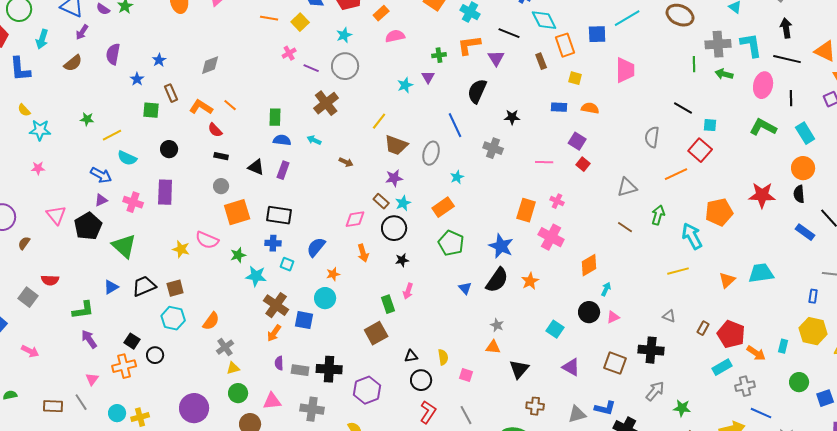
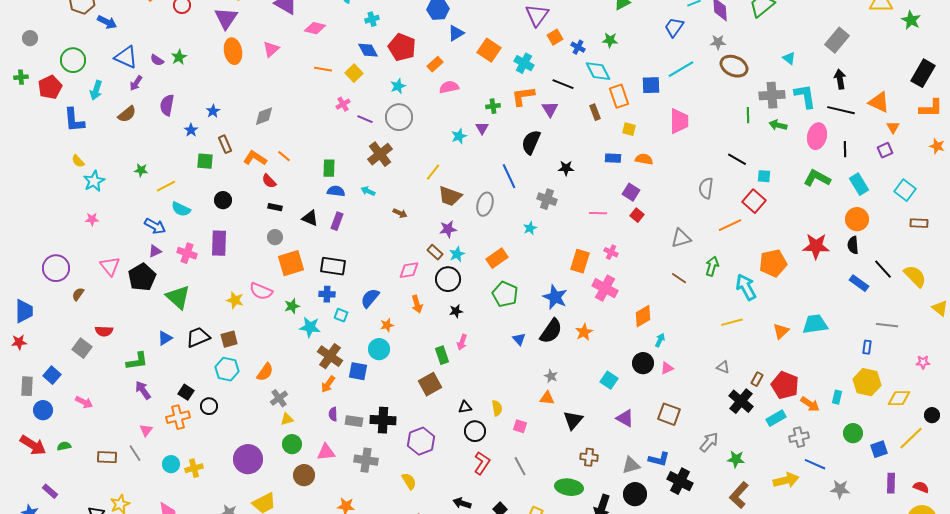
cyan star: (40, 130) -> (94, 181), turned -30
cyan star: (457, 177) -> (530, 228), moved
black cross: (651, 350) -> (741, 401), moved, turned 35

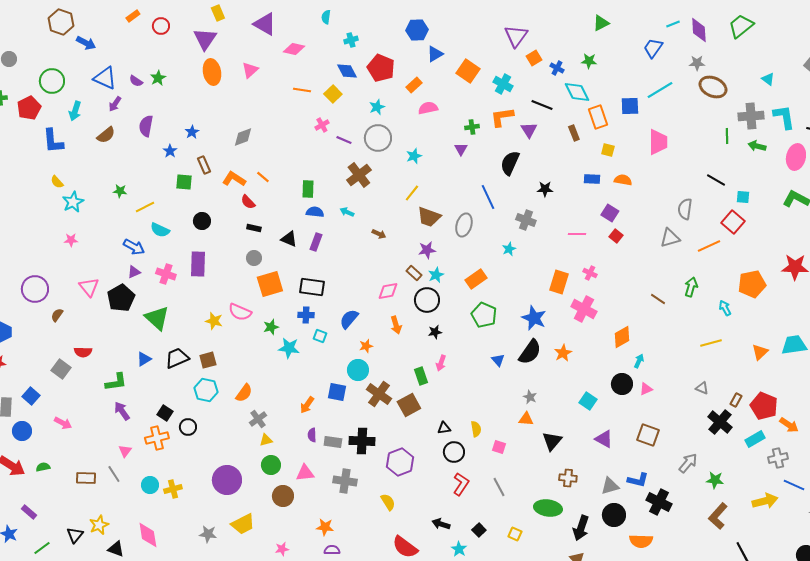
cyan star: (459, 136) -> (414, 156), moved
gray triangle: (681, 238) -> (670, 238), moved
cyan arrow: (746, 287) -> (725, 308), size x0.6
brown cross: (330, 356) -> (379, 394), moved

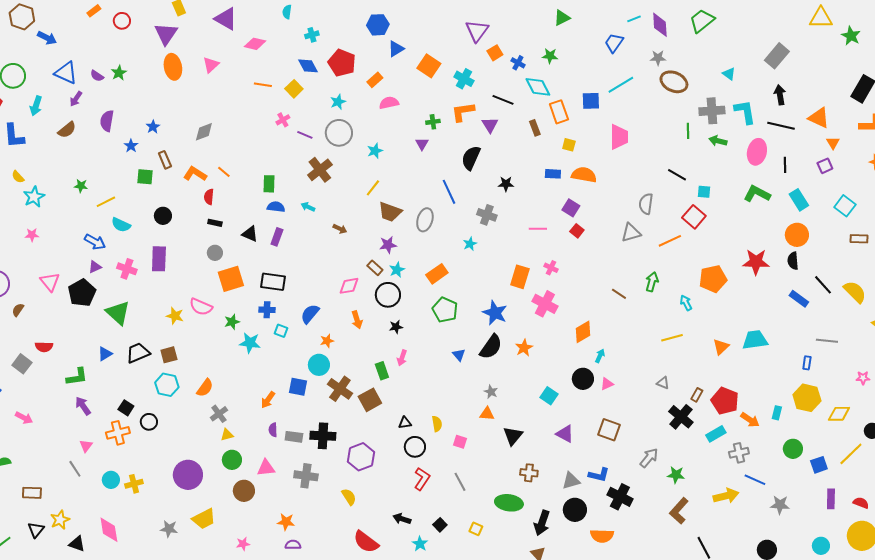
orange semicircle: (623, 180) -> (584, 175), size x1.4
red semicircle: (248, 202) -> (209, 197), turned 49
brown rectangle: (86, 478) -> (32, 493), moved

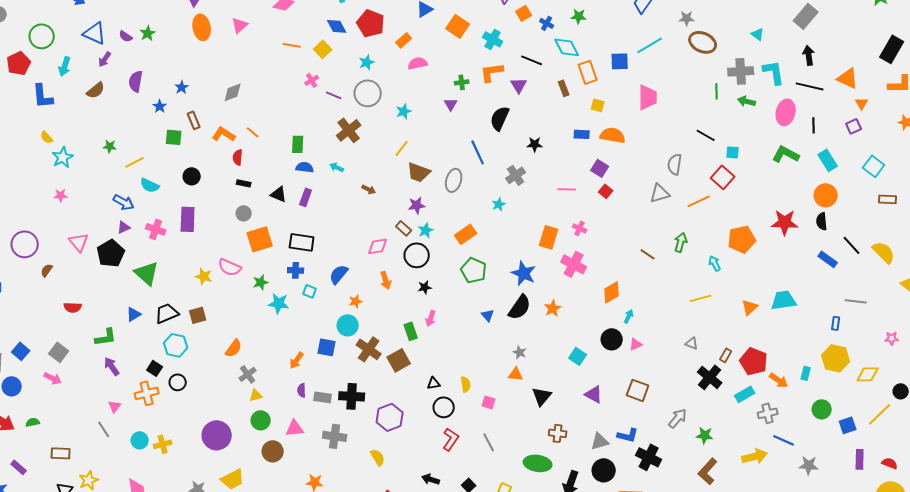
gray cross: (487, 215) -> (516, 175), turned 36
gray square: (22, 364) -> (59, 352), moved
cyan hexagon: (167, 385) -> (176, 345), moved

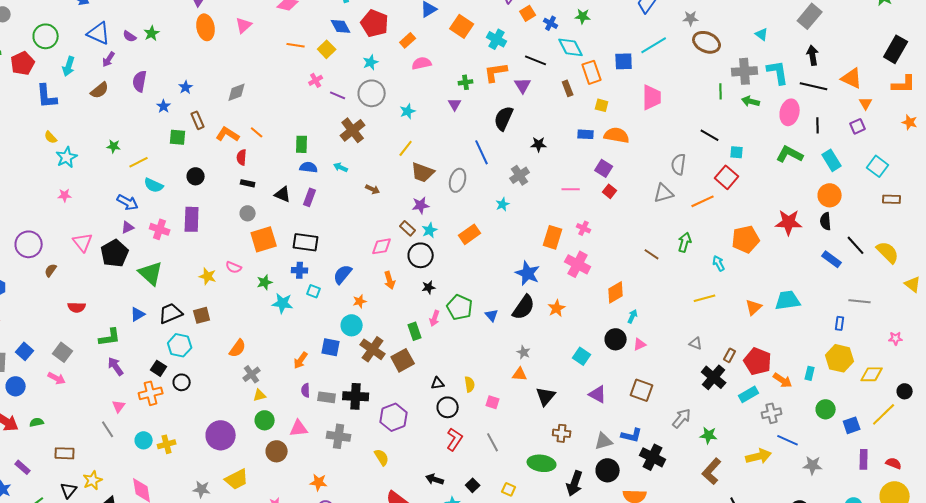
pink semicircle: (230, 267) -> (234, 267), size x0.7
green pentagon: (474, 270) -> (460, 307), moved

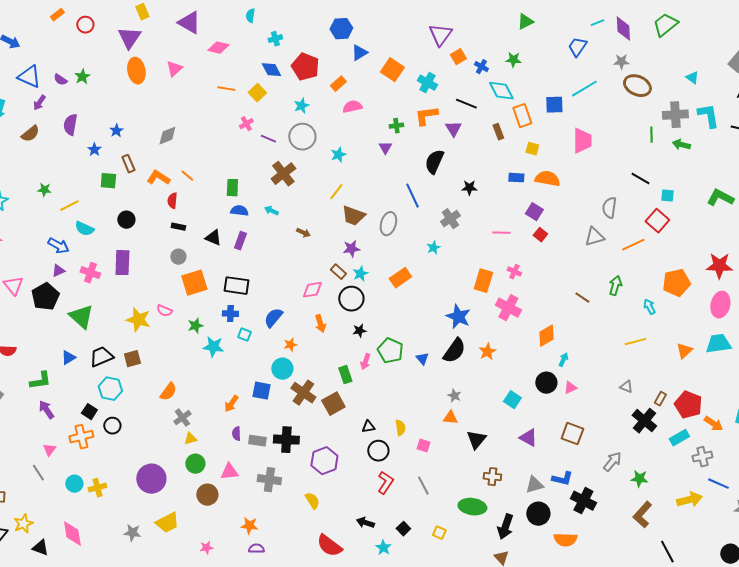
pink ellipse: (790, 112) -> (720, 305), moved
yellow star: (208, 276) -> (138, 320), size x1.4

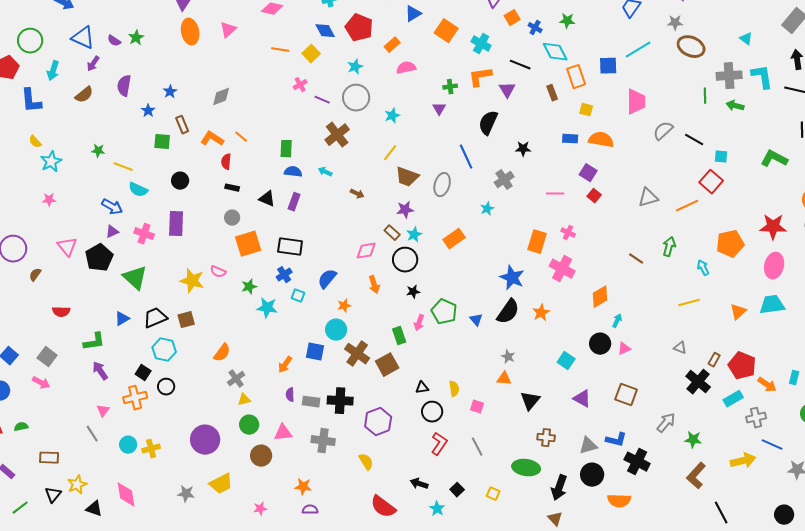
yellow line: (69, 206) -> (123, 167), turned 48
gray semicircle: (609, 208) -> (663, 131), moved, turned 40
blue cross: (230, 314) -> (284, 275), turned -35

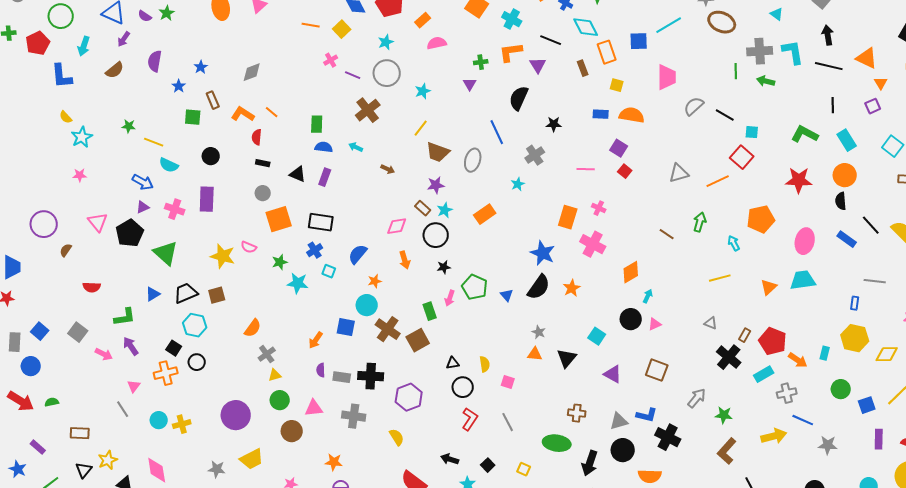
red star: (773, 227) -> (799, 180), moved
pink arrow: (41, 383) -> (104, 354), moved
black triangle: (530, 401) -> (567, 358), moved

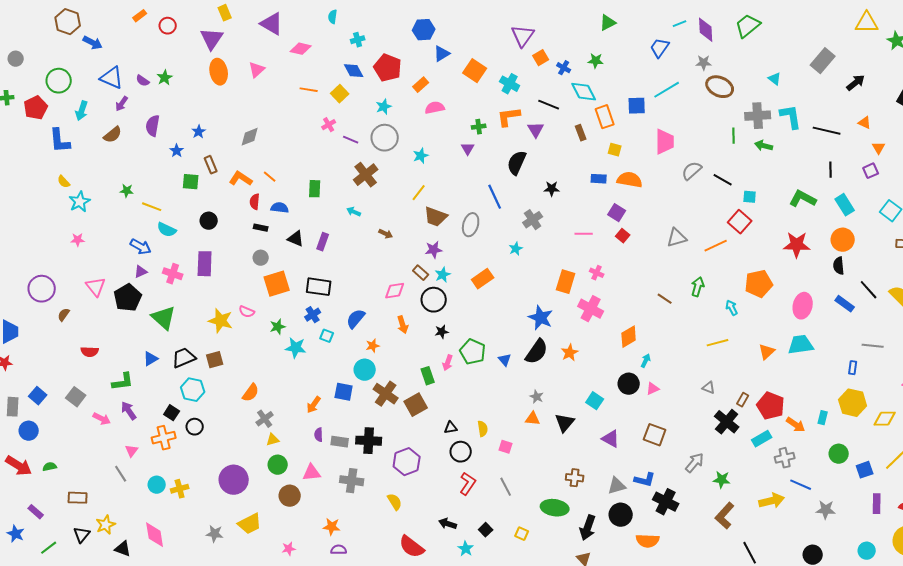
black arrow: (828, 35) -> (856, 83), moved, turned 60
orange triangle: (867, 58) -> (865, 123), size x0.6
blue semicircle: (324, 147) -> (280, 208), moved

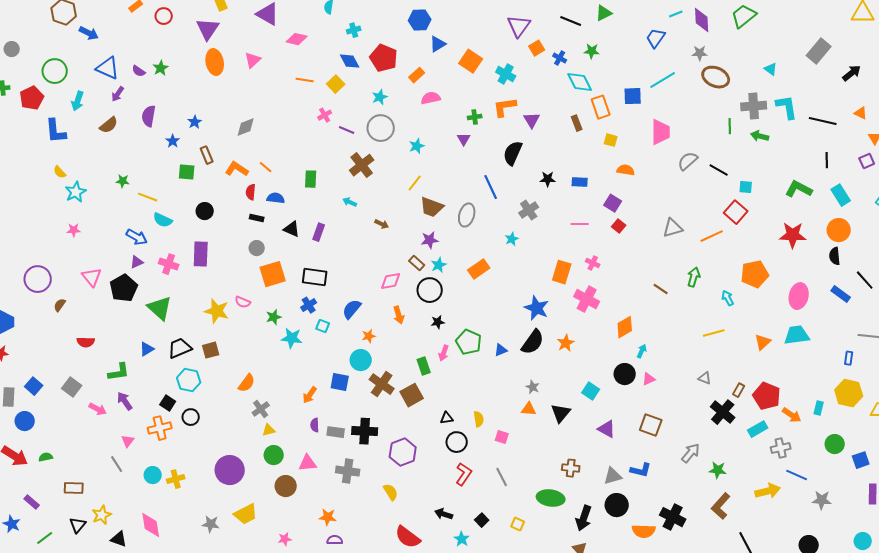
black line: (549, 105) -> (571, 21), moved
blue rectangle: (599, 179) -> (580, 182), moved
orange semicircle: (630, 180) -> (626, 170), size x0.7
blue triangle: (505, 360) -> (501, 350), turned 48
black cross: (666, 502) -> (673, 517), moved

